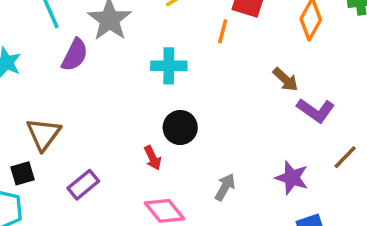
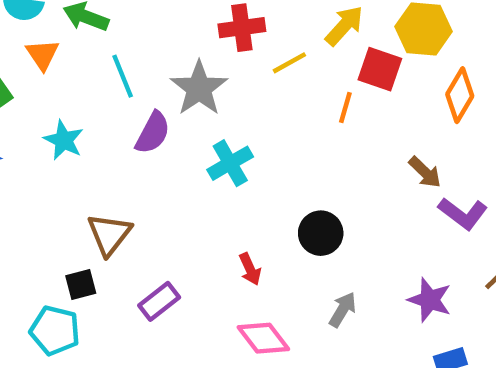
cyan cross: (169, 66) -> (230, 163), moved, turned -32
black circle: (180, 128) -> (321, 233), moved

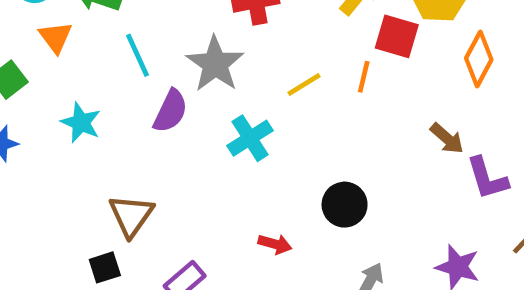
yellow line: (289, 63) -> (304, 85), moved
purple L-shape: (463, 214) -> (487, 178), turned 39
red arrow: (250, 269) -> (275, 244), turned -48

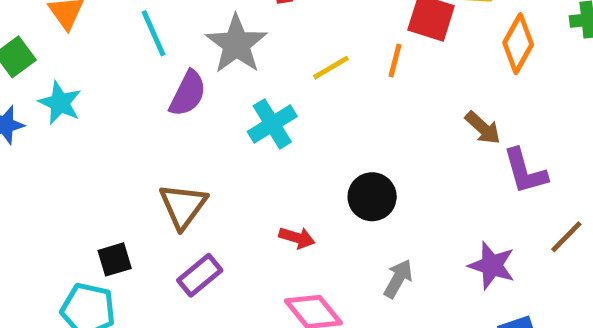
cyan star: (81, 123) -> (60, 103), moved
brown triangle: (131, 215) -> (183, 206), moved

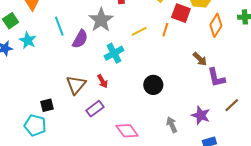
cyan line: (154, 33) -> (59, 26), moved
red arrow: (297, 238) -> (102, 81), moved, turned 40
purple rectangle: (200, 275) -> (95, 109), moved
gray arrow: (398, 279) -> (172, 125), moved, turned -56

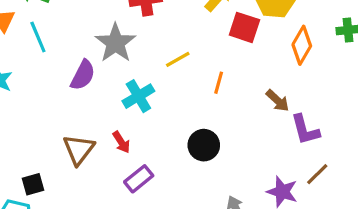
cyan line: (59, 26) -> (38, 37), moved
orange line: (165, 30) -> (219, 83), moved
brown line: (232, 105) -> (317, 174), moved
purple rectangle: (95, 109) -> (139, 179), moved

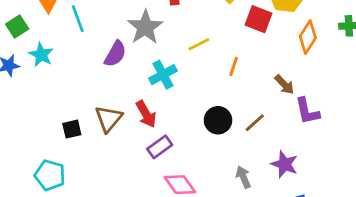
red arrow: (121, 142) -> (146, 114), size x1.4
brown line: (317, 174) -> (255, 123), moved
black square: (33, 184) -> (72, 129), moved

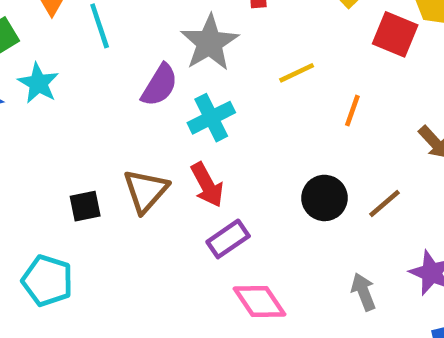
cyan cross: (163, 75) -> (211, 118), moved

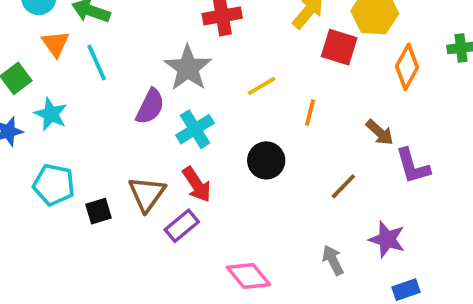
black circle: (325, 198) -> (266, 160), moved
purple rectangle: (228, 239) -> (182, 226), moved
cyan pentagon: (47, 281) -> (54, 185), moved

